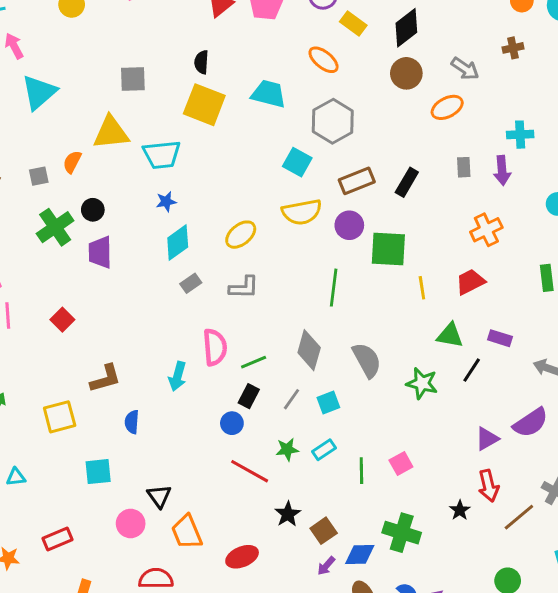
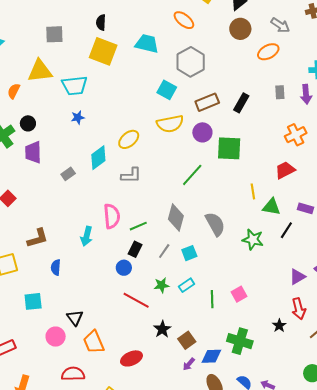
cyan diamond: (178, 242) -> (98, 158), moved
gray rectangle: (191, 283) -> (68, 174), moved
green line: (334, 288) -> (192, 175), turned 35
yellow line: (422, 288) -> (253, 191), moved

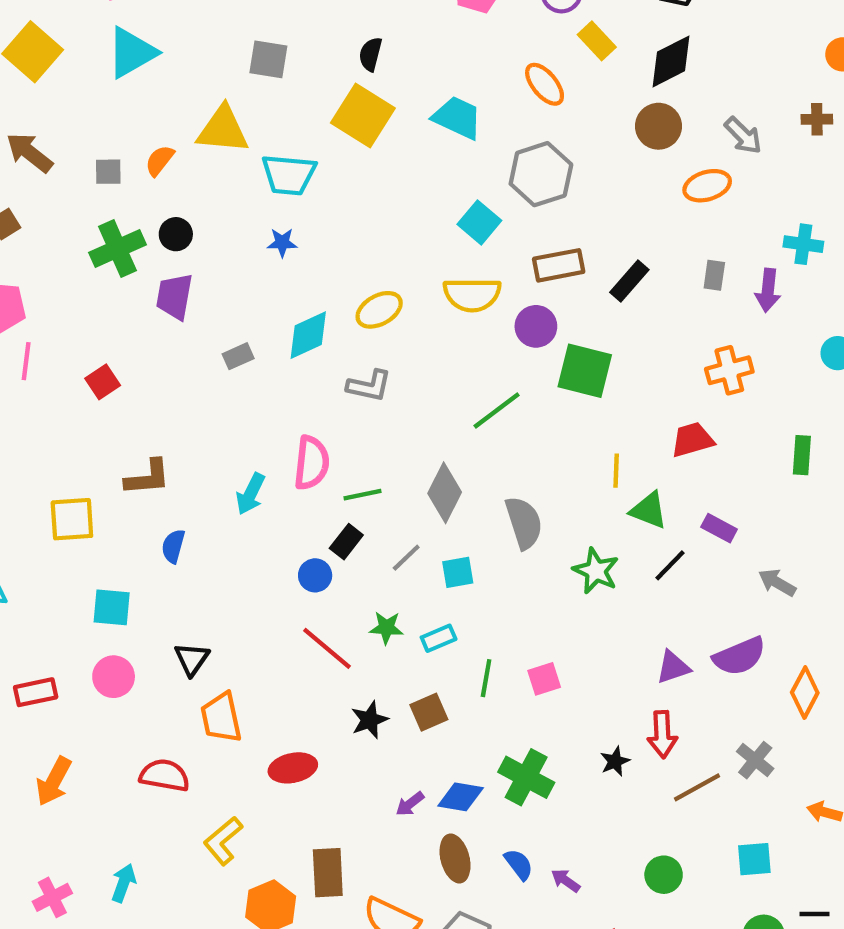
pink circle: (56, 337) -> (114, 677), moved
brown square: (187, 340) -> (429, 712), moved

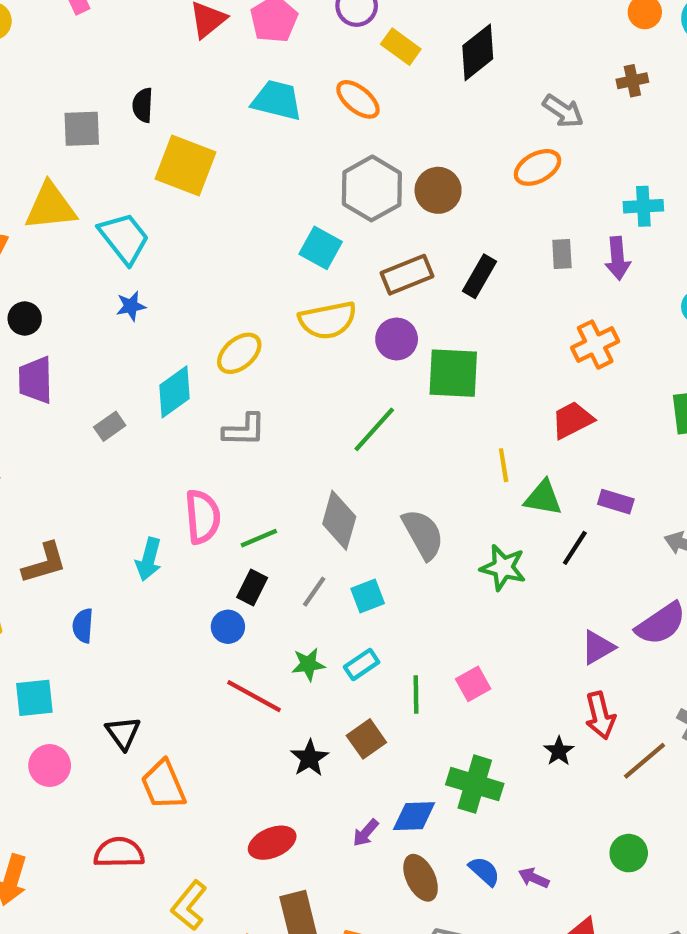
black semicircle: (371, 54) -> (143, 105), moved
cyan trapezoid: (457, 118) -> (277, 100), moved
brown circle: (658, 126) -> (438, 190), moved
cyan trapezoid: (289, 175) -> (124, 238), turned -122
red ellipse: (293, 768) -> (272, 843), moved

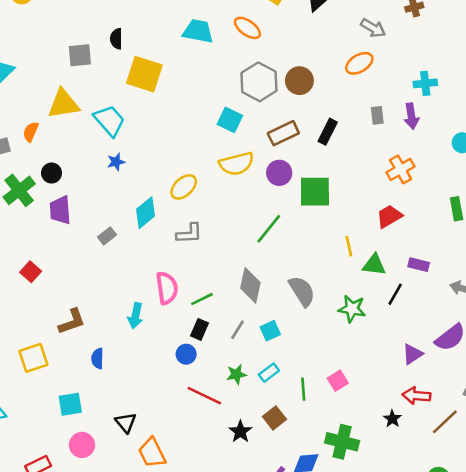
red arrow: (600, 715) -> (416, 396), turned 112

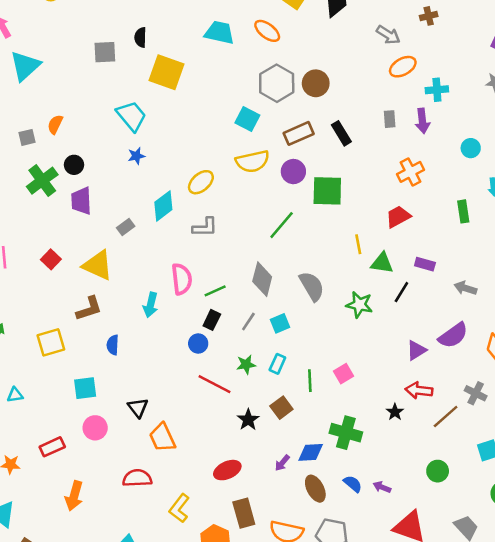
orange ellipse: (359, 63) -> (403, 67), moved
yellow triangle: (63, 104) -> (98, 265), moved, turned 32
black rectangle: (328, 132) -> (341, 133), turned -60
cyan rectangle: (269, 373) -> (277, 364), turned -30

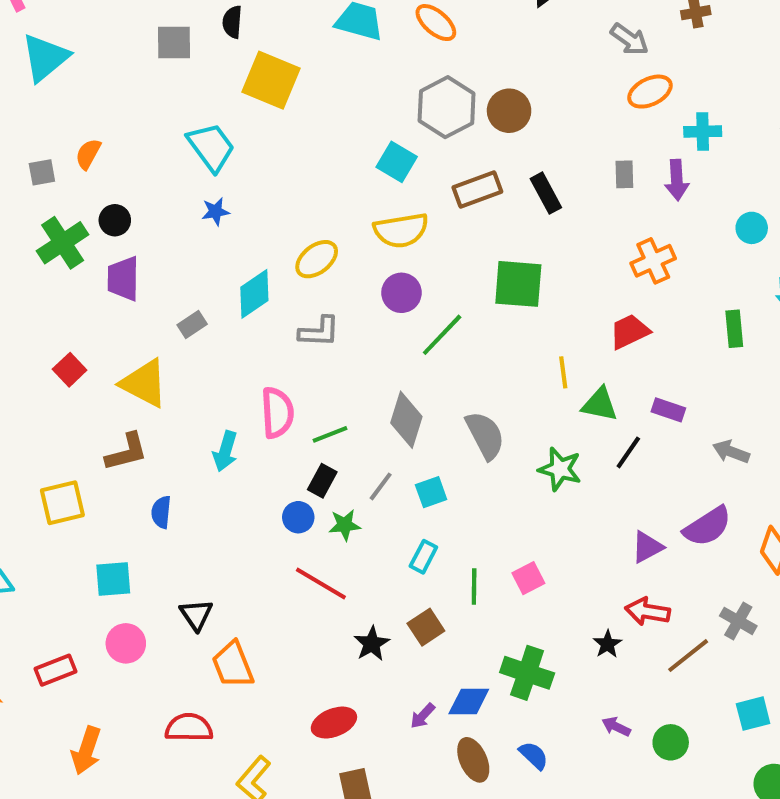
purple circle: (293, 172) -> (401, 293), moved
green star: (246, 364) -> (345, 525), moved
purple arrow: (382, 487) -> (616, 727), moved

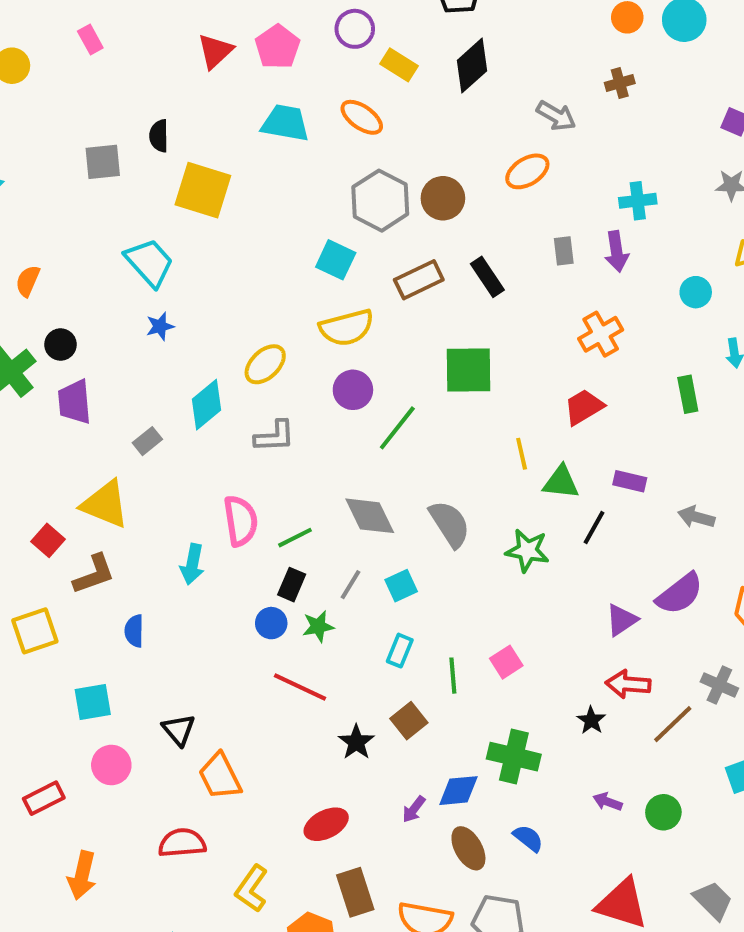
orange ellipse: (650, 92) -> (527, 171), moved
red square: (70, 370) -> (48, 540), moved
gray diamond: (406, 420) -> (370, 516), turned -38

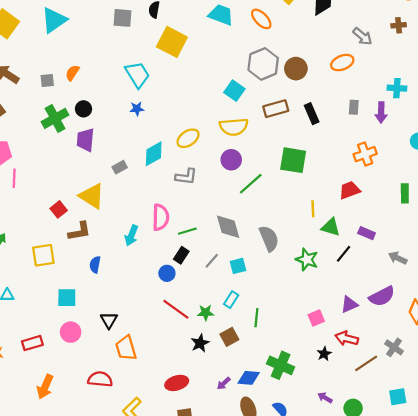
green star: (318, 626) -> (206, 313), moved
pink square: (506, 662) -> (316, 318), moved

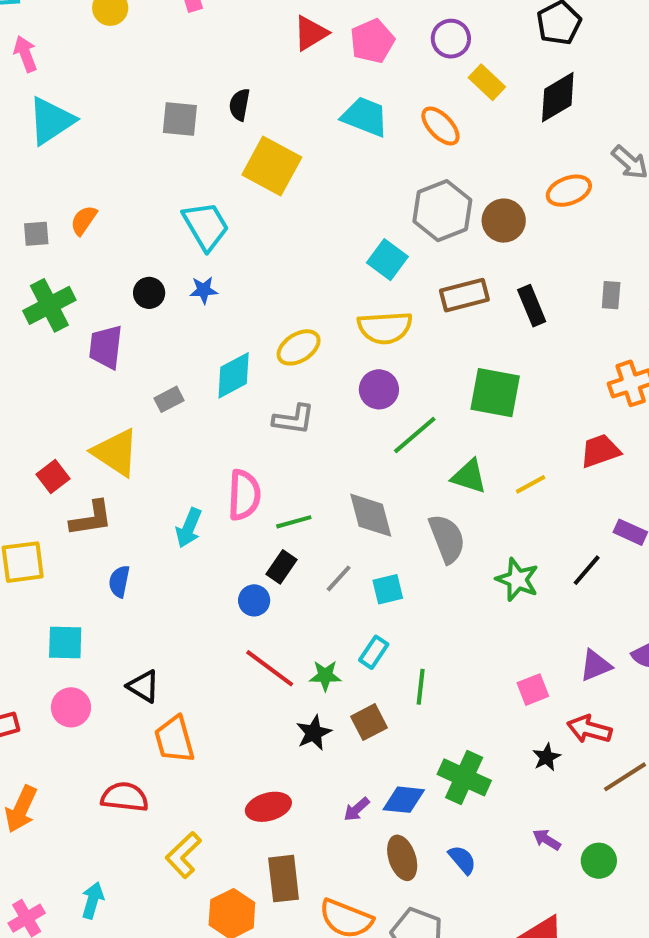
orange ellipse: (342, 63) -> (569, 191), moved
black circle: (84, 109) -> (149, 293), moved
yellow line: (313, 209) -> (531, 484), turned 63
green triangle: (331, 227) -> (469, 476), moved
black triangle: (109, 320) -> (143, 686), turned -30

